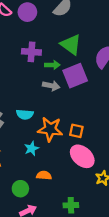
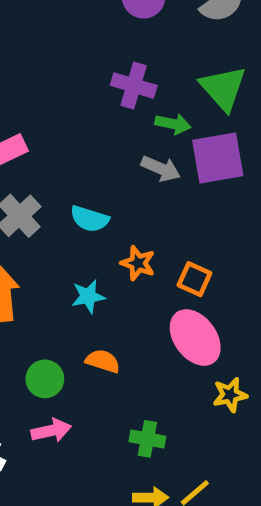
orange star: (50, 129) -> (138, 263), size x0.6

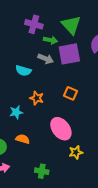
cyan semicircle: (90, 219) -> (23, 71), moved
orange square: (194, 279) -> (70, 93), moved

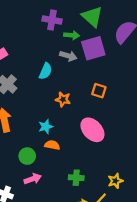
cyan semicircle: (23, 71) -> (46, 71), turned -77
cyan star: (16, 112) -> (46, 127), moved
yellow star: (76, 152) -> (115, 181), moved

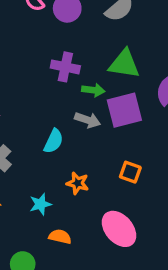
green triangle: (92, 17) -> (124, 64), turned -35
cyan star: (46, 127) -> (40, 204), moved
orange semicircle: (52, 145) -> (60, 237), moved

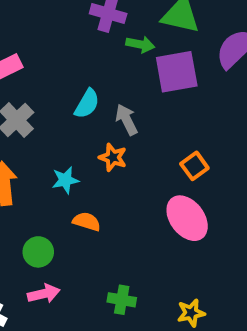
gray arrow: (88, 120) -> (127, 120), moved, turned -140
orange square: (130, 172) -> (194, 166), moved, turned 30
pink ellipse: (119, 229) -> (187, 218), moved

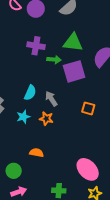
orange square: (194, 166) -> (88, 108), moved, turned -32
cyan star: (65, 180) -> (23, 117), moved
pink ellipse: (187, 218) -> (88, 169), moved

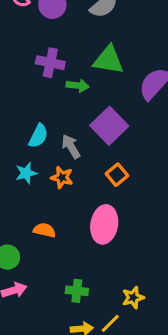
purple square: (74, 71) -> (109, 126), moved, turned -30
orange square: (88, 108) -> (117, 175), moved, turned 32
pink ellipse: (88, 169) -> (104, 224), moved, turned 50

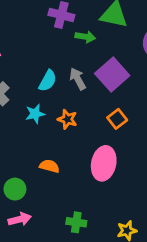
gray arrow: (71, 146) -> (78, 79), moved

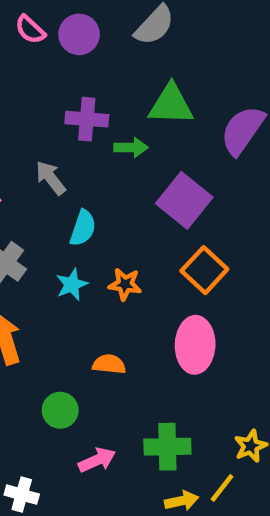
gray arrow: (78, 79) -> (51, 178), moved
orange square: (117, 119) -> (204, 270), size x1.4
pink arrow: (20, 219) -> (97, 460), moved
green cross: (76, 222) -> (167, 447), size x1.4

